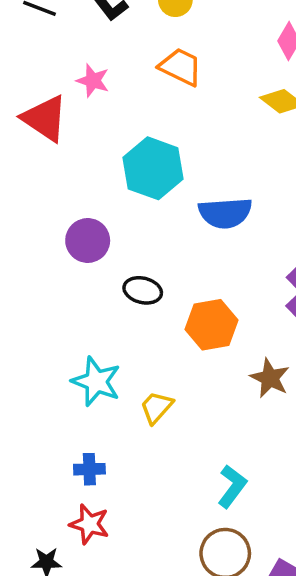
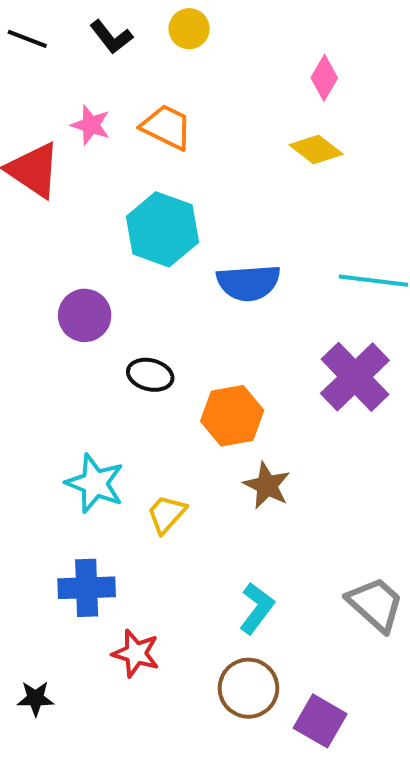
orange trapezoid: (181, 67) -> (167, 127), moved
brown star: (270, 378) -> (267, 485), moved
blue cross: (89, 469) -> (87, 588), size x1.5
red star: (89, 524) -> (136, 653), moved

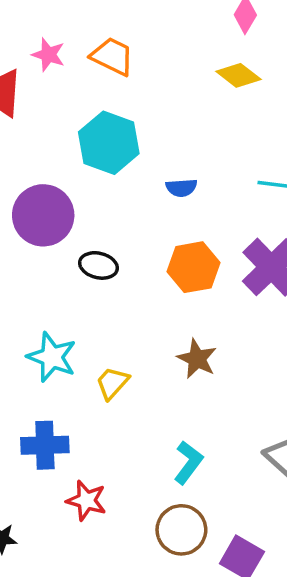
blue semicircle: (248, 283) -> (181, 188), size x0.6
purple circle: (85, 315) -> (43, 215), size x1.4
orange hexagon: (232, 416) -> (194, 267), moved

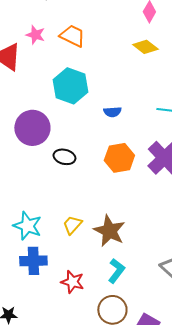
cyan star: (52, 357) -> (27, 226), moved
brown star: (197, 359) -> (109, 231), moved, size x1.4
red star: (86, 500) -> (72, 282), moved

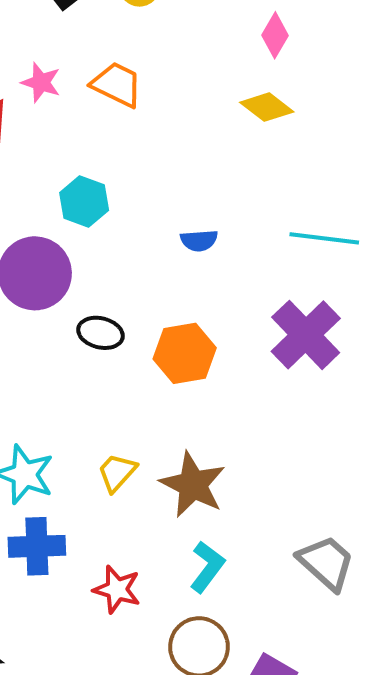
cyan hexagon: (70, 86) -> (84, 202), moved, size x0.7
orange hexagon: (119, 158) -> (185, 353), moved

